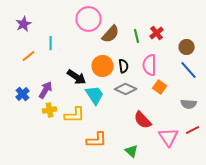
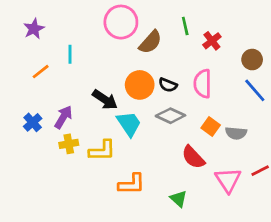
green line: (137, 36) -> (185, 26), moved
black semicircle: (124, 66) -> (168, 85), turned 120
orange square: (160, 87) -> (211, 126), moved
gray semicircle: (189, 104) -> (236, 133), moved

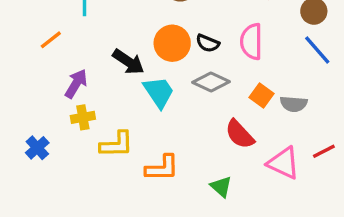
orange line: (41, 72) -> (51, 40), moved
blue cross: (33, 122) -> (37, 148), moved
yellow L-shape: (102, 151) -> (117, 144), moved
pink triangle: (228, 180) -> (283, 163), turned -32

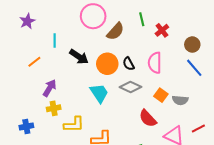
black semicircle: (208, 43) -> (129, 64), turned 40
black arrow: (128, 62) -> (79, 57), moved
blue cross: (37, 148) -> (26, 126), turned 32

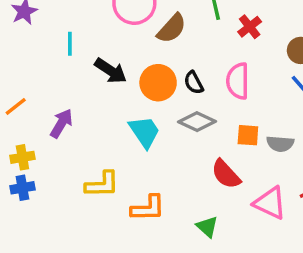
orange line: (34, 62) -> (16, 106), moved
orange square: (161, 95) -> (248, 135), turned -32
yellow cross: (54, 108) -> (22, 157), moved

